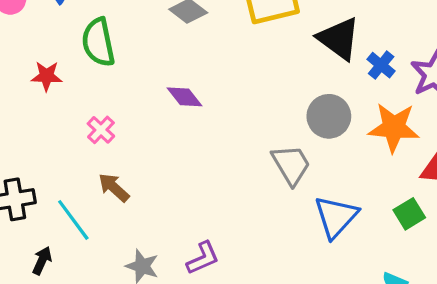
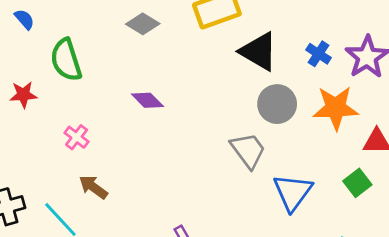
black triangle: (339, 39) -> (259, 52), moved

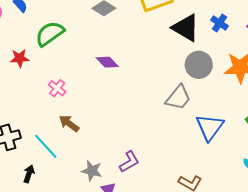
blue cross: (319, 54) -> (219, 23), moved
green semicircle: (66, 60) -> (50, 34), turned 72
gray trapezoid: (248, 150) -> (178, 98), turned 76

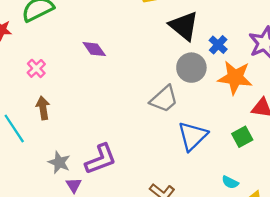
blue cross: (219, 23) -> (218, 45), moved
brown arrow: (69, 123) -> (43, 108), turned 35
purple L-shape: (129, 162) -> (101, 159), size x1.4

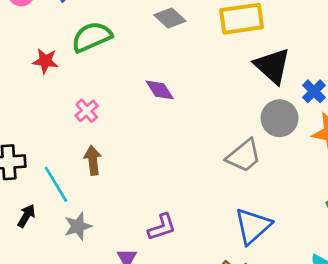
blue triangle: (193, 136) -> (253, 226), moved
purple L-shape: (101, 159) -> (162, 227), size x0.7
gray star: (59, 162) -> (78, 226), moved, turned 30

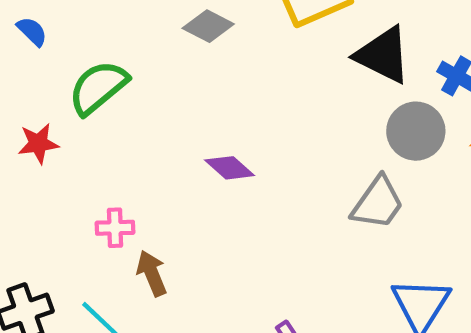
purple diamond: (160, 90) -> (230, 168), moved
pink cross: (87, 111) -> (115, 228), moved, turned -35

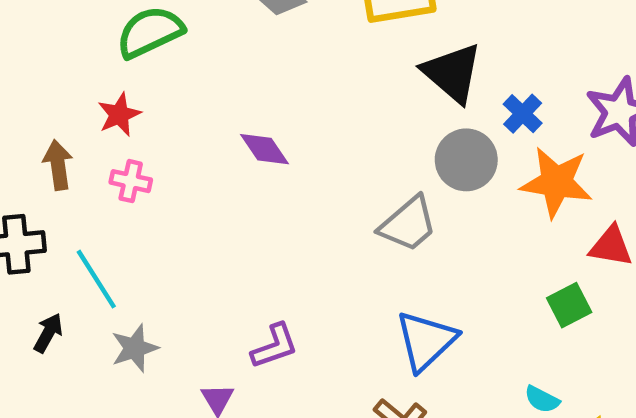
red star: (38, 143) -> (119, 115), moved, turned -30
brown arrow: (152, 273) -> (58, 165), moved

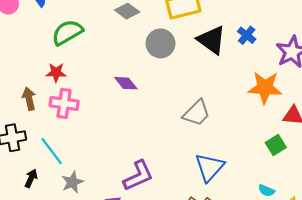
blue cross: (523, 114) -> (247, 35), moved
red star: (119, 115) -> (56, 73), turned 30
gray circle: (466, 160) -> (161, 43), moved
pink cross: (131, 181) -> (64, 103), size x1.5
purple L-shape: (275, 346) -> (138, 176), size x1.4

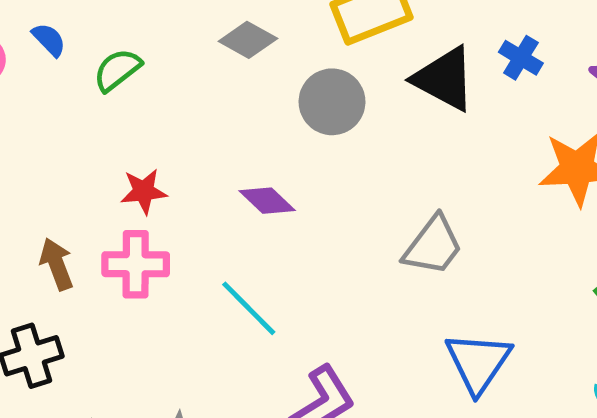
green semicircle: (67, 32) -> (117, 70), moved, size x0.7
red star: (56, 73) -> (144, 191), moved
cyan line: (52, 151) -> (249, 308), moved

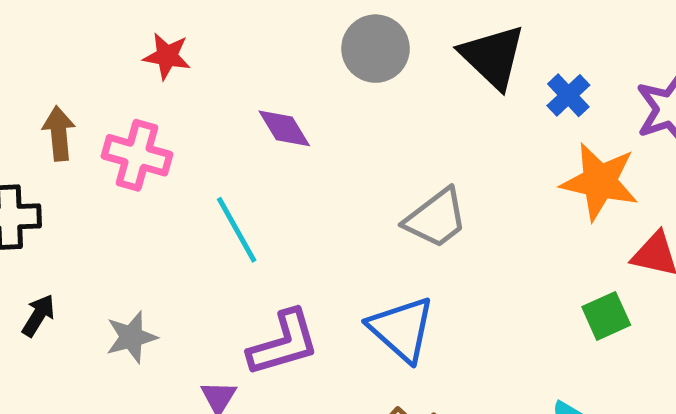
blue cross: (521, 58) -> (568, 95), moved
red star: (144, 191) -> (167, 56), moved
blue triangle: (478, 362) -> (402, 329), moved, turned -38

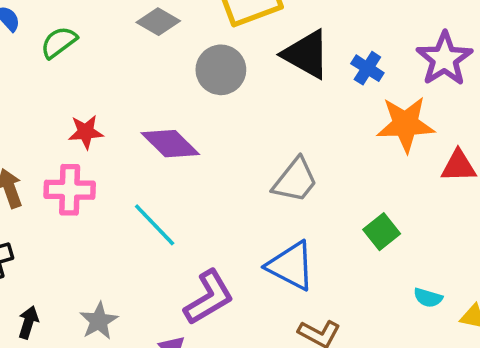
red star: (167, 56) -> (86, 132), moved
purple diamond: (284, 128) -> (170, 144), size x1.4
green square: (606, 316) -> (382, 232), moved

